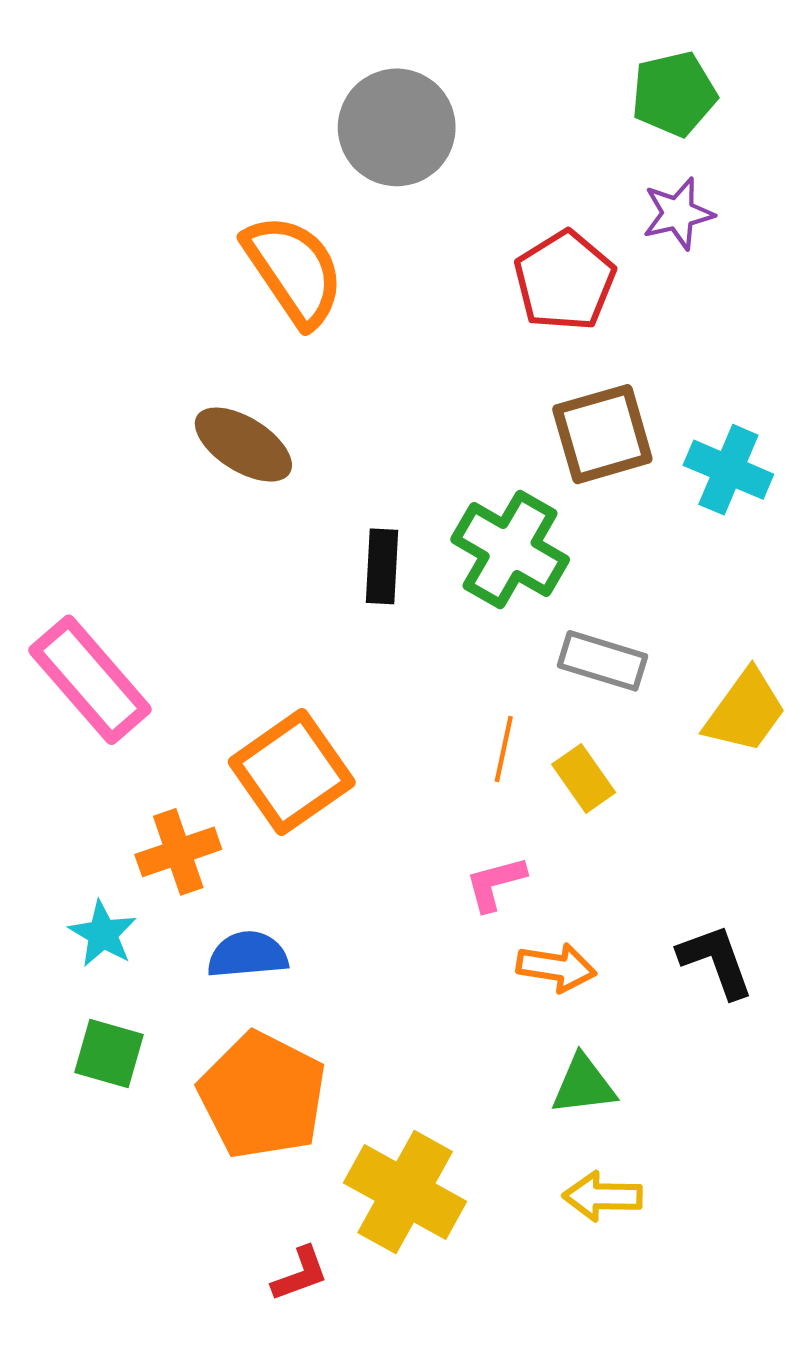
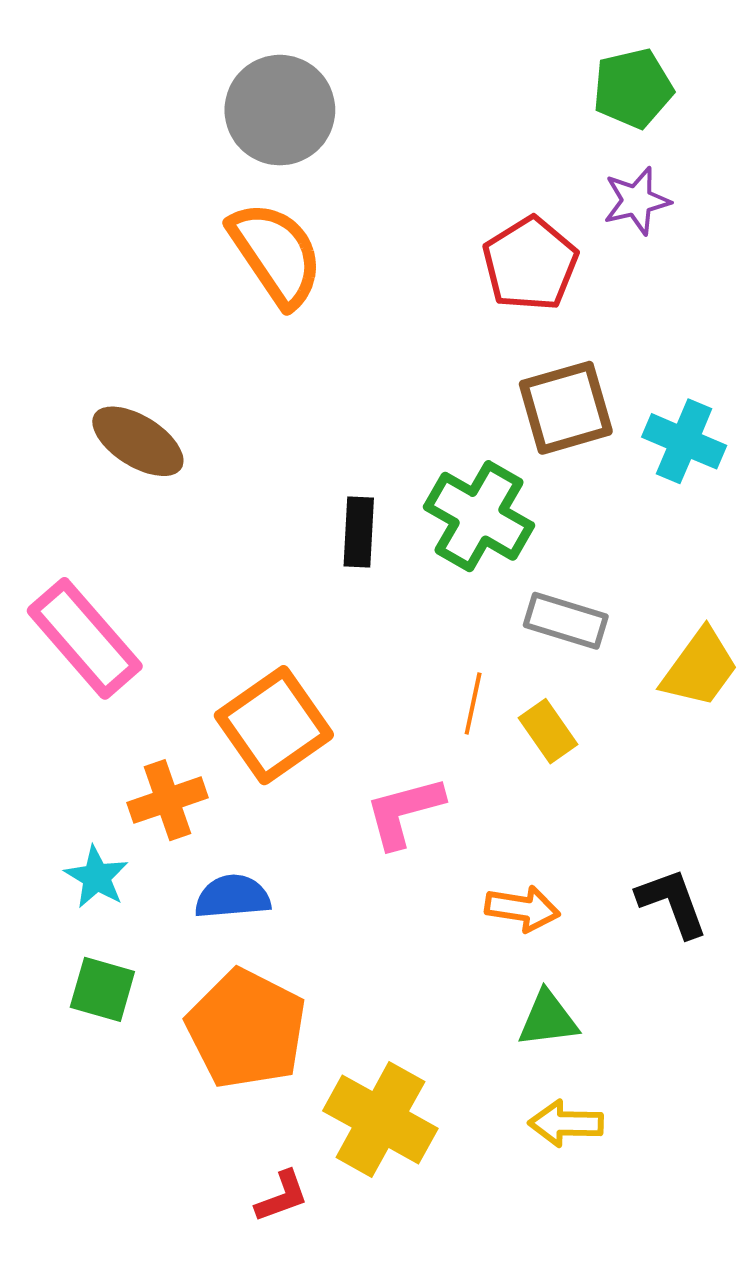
gray circle: (397, 127) -> (280, 110), moved
brown ellipse: (243, 445) -> (138, 441), moved
pink L-shape: (495, 883) -> (404, 812), moved, size x1.4

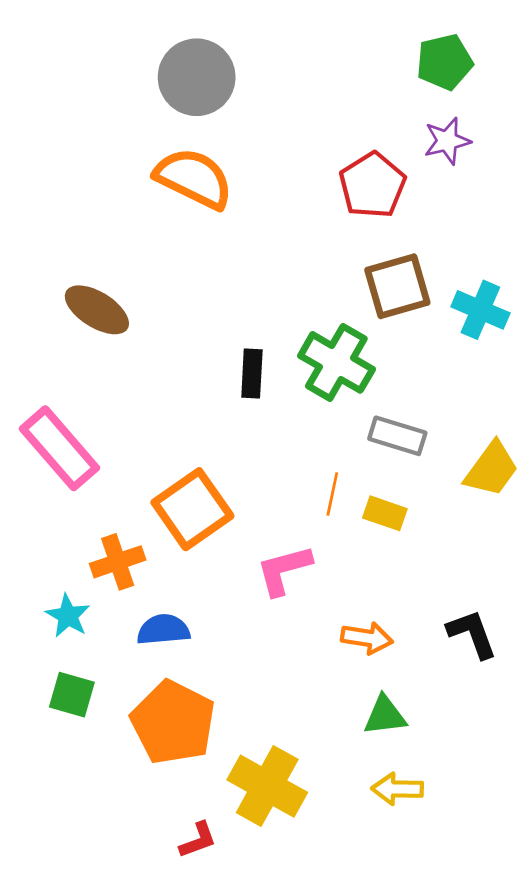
orange semicircle: (276, 254) -> (194, 178), turned -30
yellow rectangle: (548, 731) -> (385, 513), turned -36

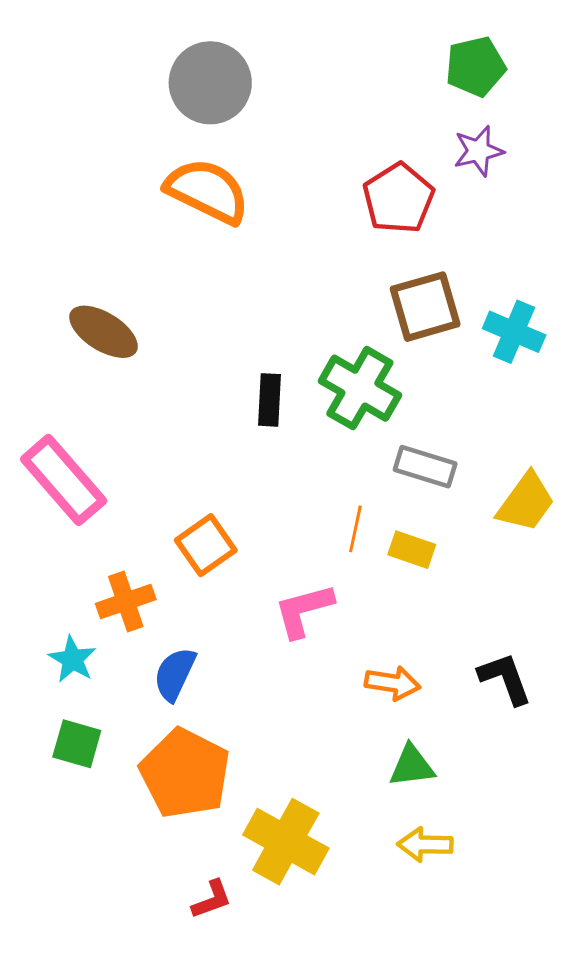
orange square: (192, 509) -> (206, 545), size x0.7
blue semicircle: (163, 630) -> (175, 674), turned -60

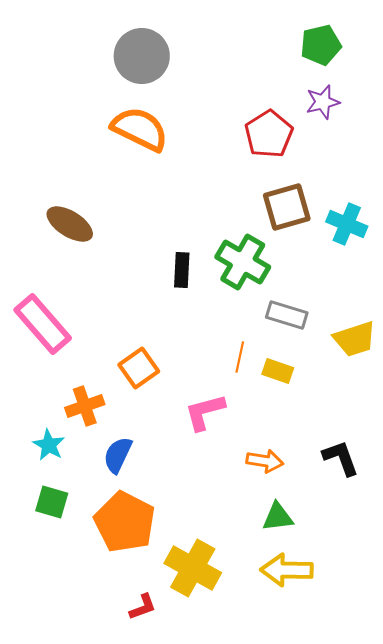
yellow trapezoid: (526, 502) -> (355, 339), turned 36
yellow arrow: (425, 845) -> (287, 570), size x1.4

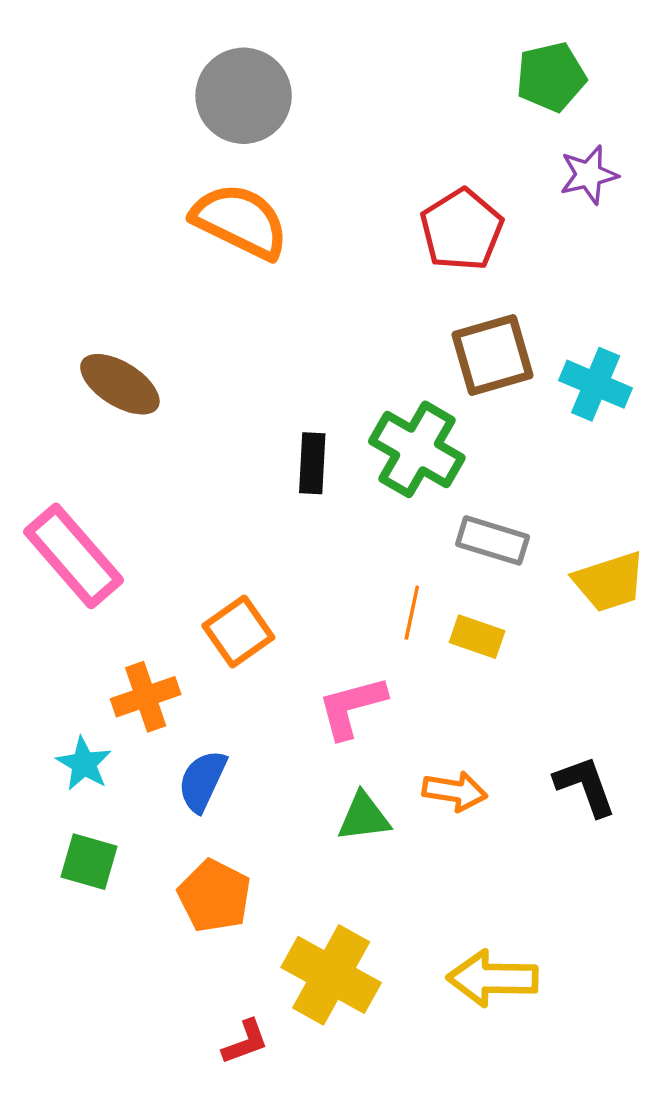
purple star: (323, 102) -> (589, 175), moved
green triangle: (278, 517) -> (364, 817), moved
orange pentagon: (125, 522) -> (214, 896), size x0.7

